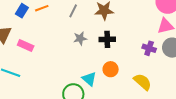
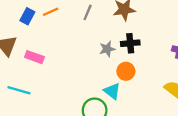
gray star: (80, 38) -> (107, 49), moved
orange circle: (111, 69) -> (126, 71), moved

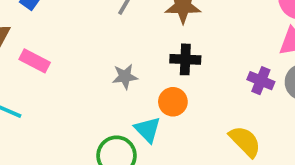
gray star: (107, 49) -> (125, 77), moved

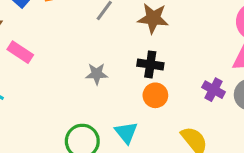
orange circle: (173, 102) -> (155, 95), moved
cyan triangle: (147, 130) -> (126, 133), moved

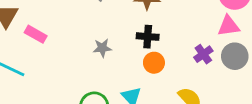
purple cross: (214, 90) -> (203, 54), turned 30

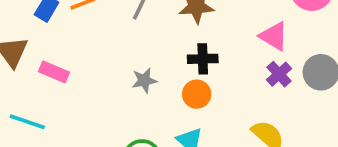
pink triangle: (229, 26) -> (274, 36), moved, turned 45
orange circle: (154, 63) -> (197, 94), moved

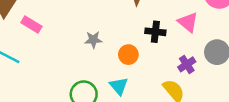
black cross: (203, 59) -> (155, 32), moved
purple cross: (279, 74) -> (187, 64), moved

